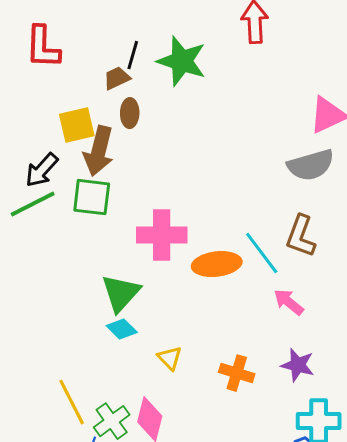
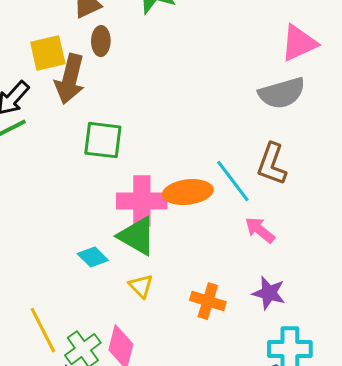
green square: (92, 197) -> (103, 140), moved
pink cross: (162, 235) -> (142, 201), moved
green triangle: (121, 293) -> (137, 236), moved, turned -42

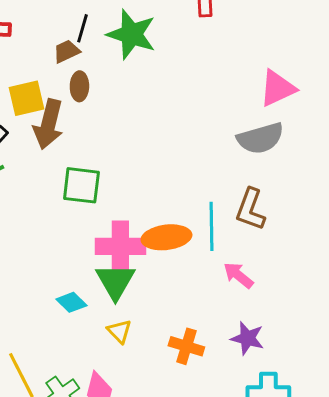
cyan line: (233, 181) -> (211, 226), turned 36
green triangle: (137, 236) -> (115, 281), turned 30

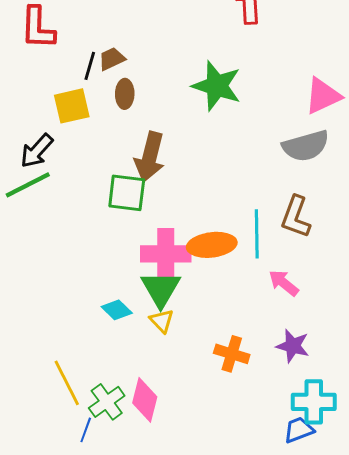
black line: (82, 28) -> (90, 66), moved
green star: (131, 34) -> (217, 86), moved
brown arrow: (48, 124) -> (150, 157), moved
yellow triangle: (119, 331) -> (162, 321), moved

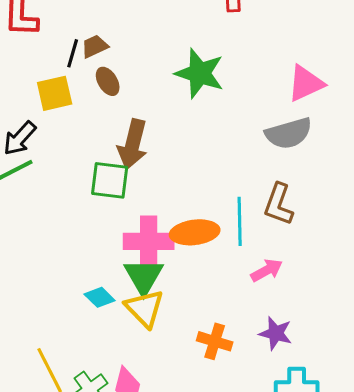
brown ellipse: (125, 94) -> (108, 81), turned -32
pink arrow: (284, 283) -> (267, 270), turned 112
yellow triangle: (162, 321) -> (145, 308), size x1.6

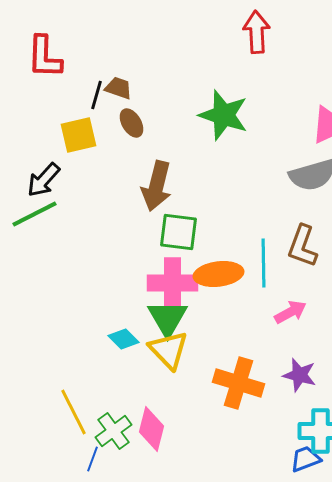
brown trapezoid: (95, 46) -> (118, 88), turned 44
green square: (110, 180) -> (178, 232), moved
orange cross: (215, 341) -> (238, 383), size x1.4

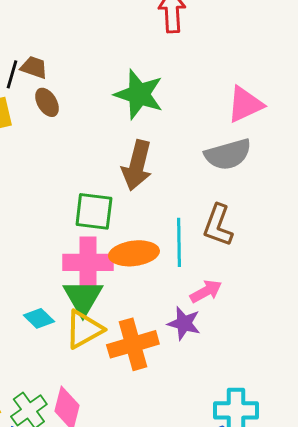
brown arrow: (156, 186) -> (137, 165), moved
yellow triangle: (168, 350) -> (84, 329), turned 45
purple star: (300, 375) -> (184, 323), moved
orange cross: (238, 383) -> (133, 344), moved, turned -33

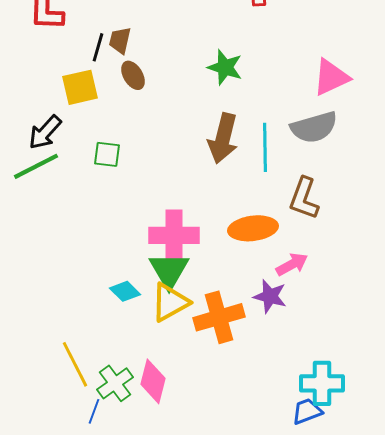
brown trapezoid: (34, 67) -> (120, 40), turned -96
green star: (139, 94) -> (225, 67), size x0.7
green square: (94, 211) -> (107, 154), moved, size x0.7
cyan line: (179, 242) -> (265, 147), moved
orange ellipse: (134, 253) -> (253, 228), moved

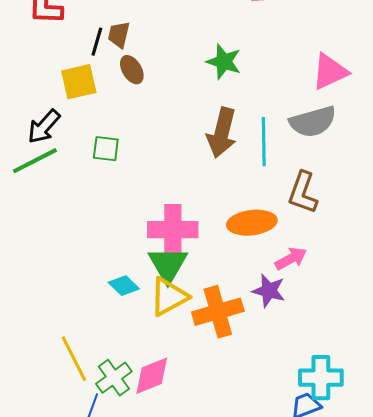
pink diamond: (153, 381) -> (152, 376), turned 54

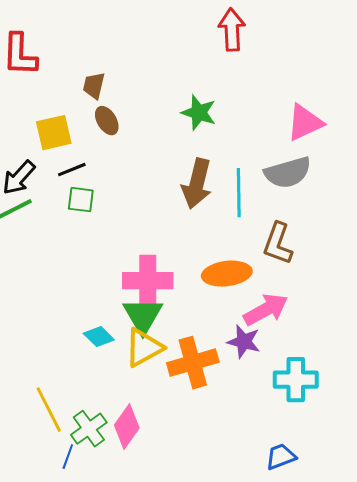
black line: (97, 42) -> (72, 170), moved, turned 52
pink arrow: (291, 259) -> (266, 310), size x1.4
pink diamond: (152, 376) -> (127, 427), turned -33
cyan cross: (321, 378) -> (296, 380), moved

